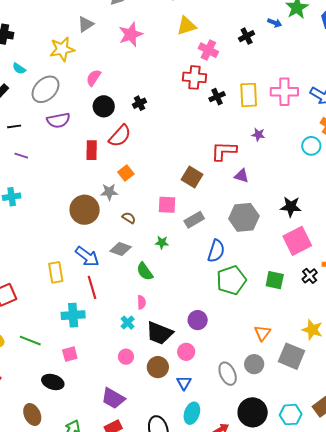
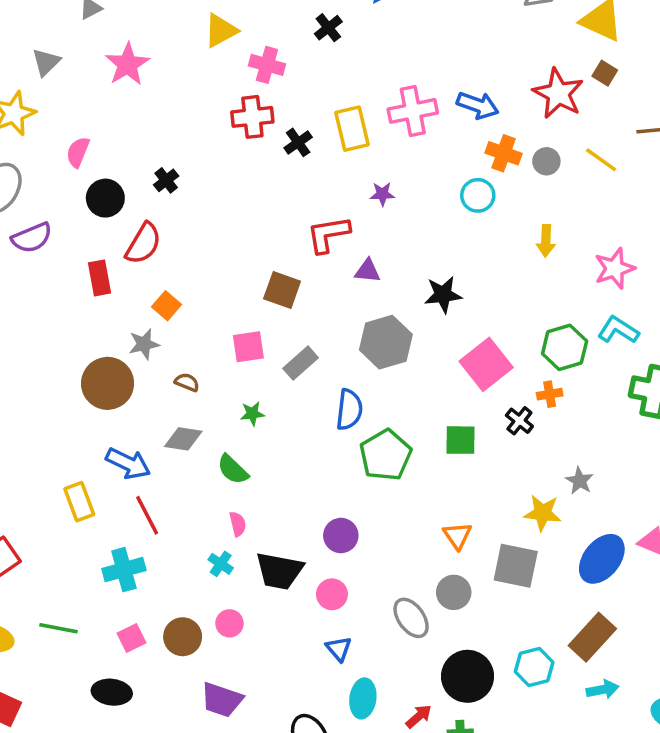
black star: (291, 207) -> (443, 295), moved
brown circle: (158, 367) -> (183, 637), moved

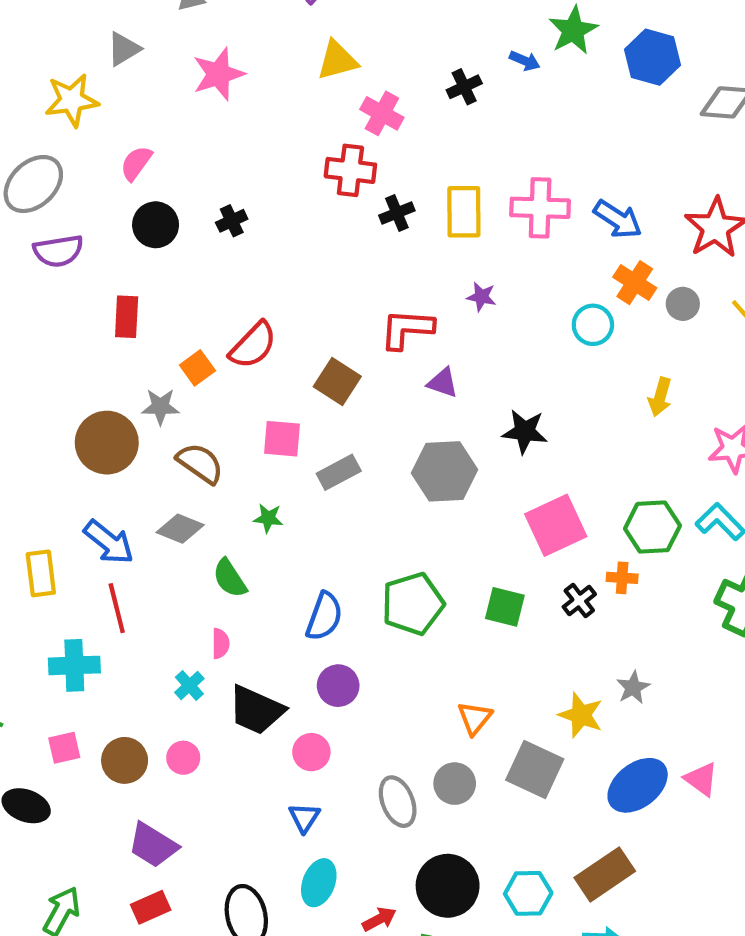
red semicircle: (143, 244) -> (253, 345), moved
brown semicircle: (187, 382) -> (200, 463), size x1.6
blue semicircle: (349, 410) -> (324, 616), moved

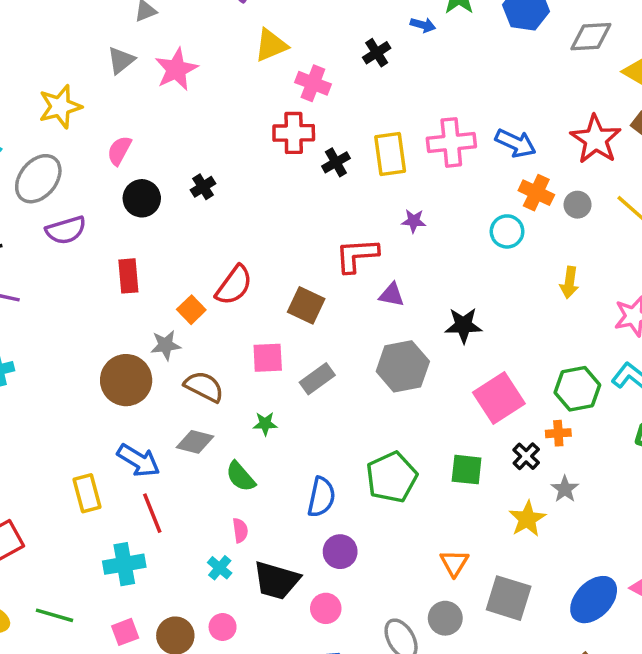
gray triangle: (124, 49) -> (121, 60), moved
gray star: (633, 688) -> (565, 489), moved
yellow star: (581, 715) -> (527, 519), moved, turned 30

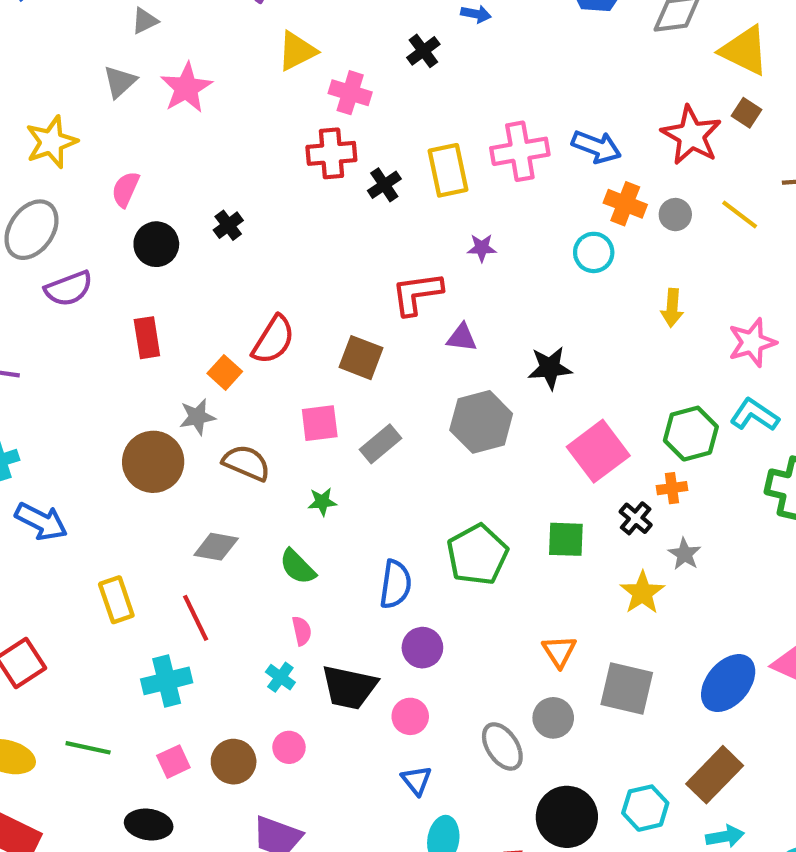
gray diamond: (195, 442) -> (216, 547), moved
blue arrow: (139, 460) -> (41, 521), moved

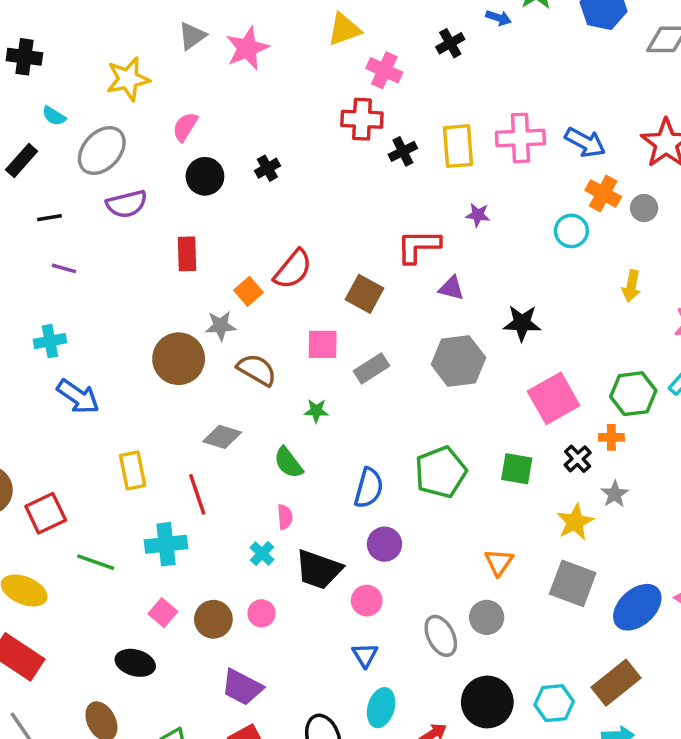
gray square: (627, 688) -> (573, 583), moved
green line: (88, 748) -> (96, 562), moved
pink square: (173, 762) -> (163, 613), turned -32

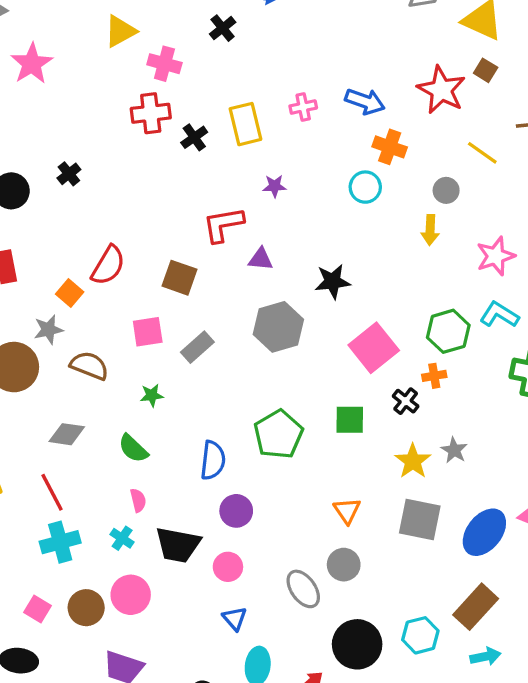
pink cross: (520, 138) -> (303, 107), size x0.6
gray circle: (644, 208) -> (446, 190), moved
gray star: (615, 494) -> (454, 450), moved
cyan cross: (166, 544) -> (60, 542), moved
pink circle: (262, 613) -> (131, 595), size x1.5

